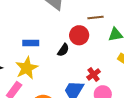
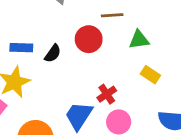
black semicircle: (63, 50) -> (53, 53), moved

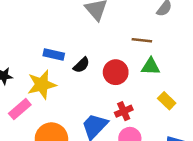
red circle: (89, 39) -> (116, 72), moved
green triangle: (139, 40) -> (151, 66), moved

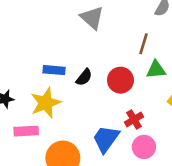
brown line: (142, 40) -> (143, 44), turned -72
pink rectangle: (20, 109) -> (26, 131), turned 45

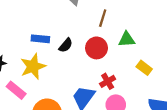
brown line: (143, 44) -> (103, 18), moved
pink rectangle: (26, 131) -> (16, 90), turned 42

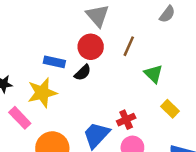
green triangle: (127, 39) -> (154, 74), turned 42
red circle: (97, 48) -> (91, 47), moved

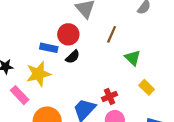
red circle: (91, 47) -> (68, 34), moved

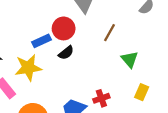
blue rectangle: (49, 48) -> (42, 41), turned -42
yellow rectangle: (147, 87) -> (142, 92), turned 64

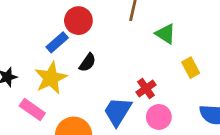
black semicircle: (66, 53) -> (87, 62), moved
yellow rectangle: (142, 92) -> (191, 68), turned -35

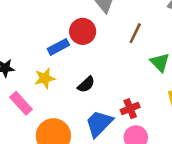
black semicircle: (87, 62) -> (86, 84), moved
yellow star: (51, 78) -> (45, 78), size x0.7

